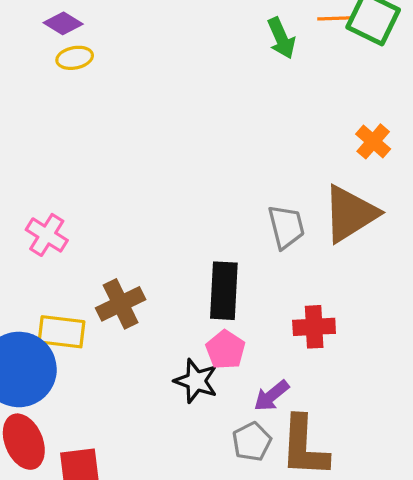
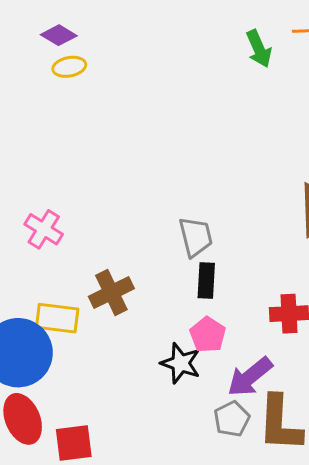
gray trapezoid: (286, 227) -> (196, 237), moved
black rectangle: (224, 291) -> (206, 280), size x0.7
purple arrow: (271, 396) -> (250, 377), size x1.4

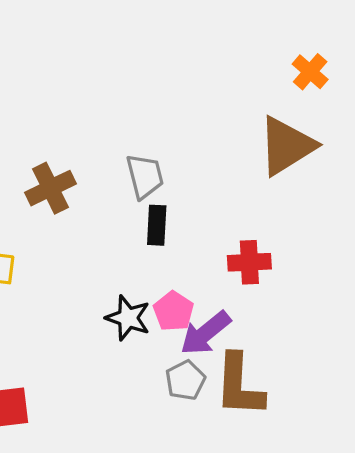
brown cross: (111, 293) -> (50, 188), moved
pink pentagon: (208, 335) -> (174, 311), moved

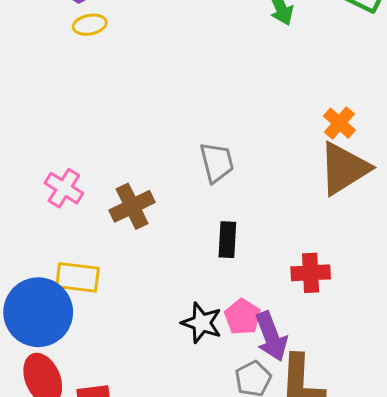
orange cross: (310, 72) -> (339, 123), moved
gray trapezoid: (145, 176) -> (217, 162), moved
purple arrow: (206, 333) -> (271, 336), turned -72

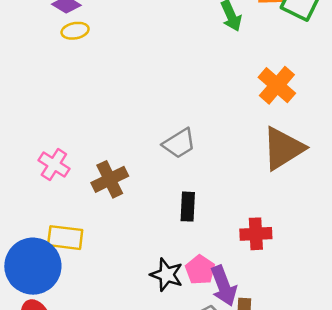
orange cross: (339, 123) -> (277, 85), moved, size x1.4
gray trapezoid: (217, 162) -> (179, 143), turned 72

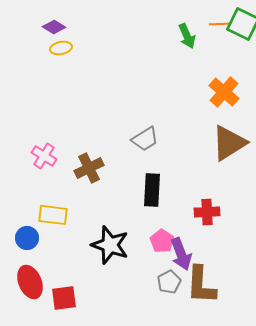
black rectangle: (188, 207) -> (152, 190), size x1.4
blue circle: (33, 266) -> (27, 238), size x0.5
black star: (167, 275) -> (110, 245), moved, size x1.4

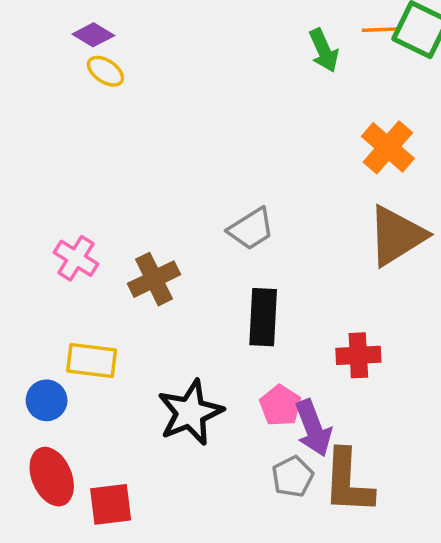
yellow ellipse: (61, 48) -> (105, 71), turned 45
black star: (110, 245) -> (190, 412), turned 30

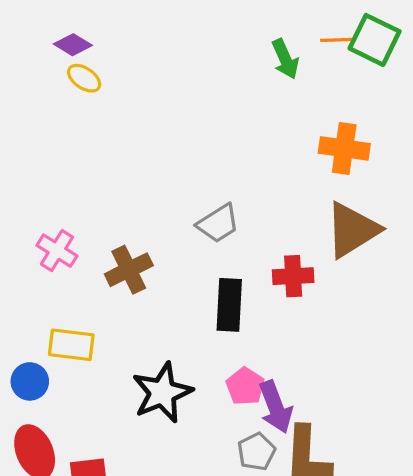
orange cross: (388, 147) -> (344, 148), turned -33
red cross: (358, 355) -> (293, 276), moved

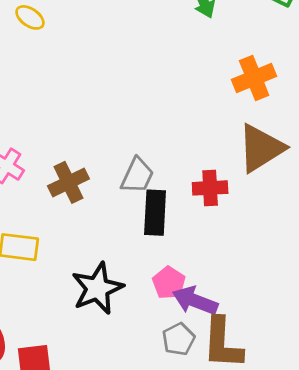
orange cross: (344, 148) -> (254, 78), turned -30
gray trapezoid: (218, 223) -> (137, 176), moved, turned -33
purple arrow: (276, 407) -> (195, 301), turned 132

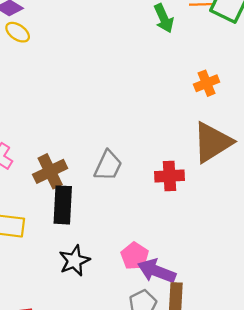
orange cross: (254, 78) -> (207, 83), size x0.7
black rectangle: (155, 213) -> (63, 205), moved
black star: (97, 288) -> (74, 261), size x0.7

